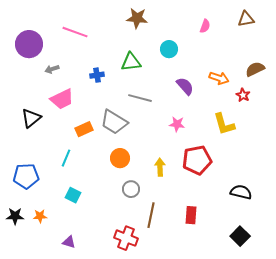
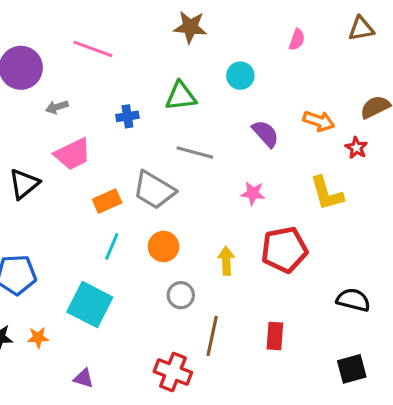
cyan line: (66, 158) -> (112, 247), moved
cyan square: (73, 195) -> (90, 305), size x1.8
black square: (240, 236) -> (352, 369), turned 30

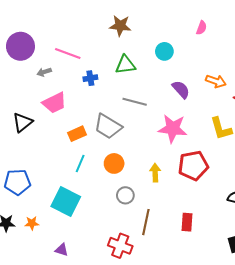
brown star: (190, 27) -> (120, 26), moved
pink line: (93, 49) -> (68, 53), moved
pink star: (253, 193) -> (173, 129), size x1.8

